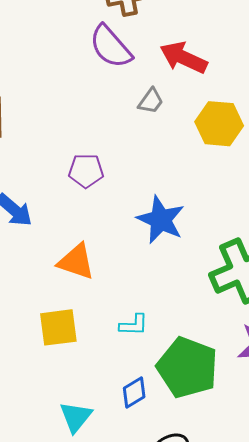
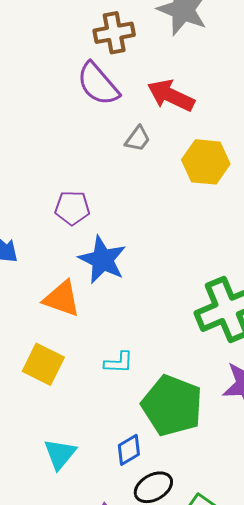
blue star: (161, 220) -> (103, 260), moved
yellow square: (58, 327) -> (43, 364), turned 33
blue diamond: (134, 392) -> (129, 450), moved

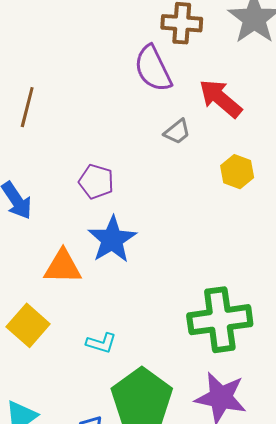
yellow hexagon: (206, 162) -> (237, 172), size x0.7
orange triangle: (62, 299) -> (63, 267), turned -33

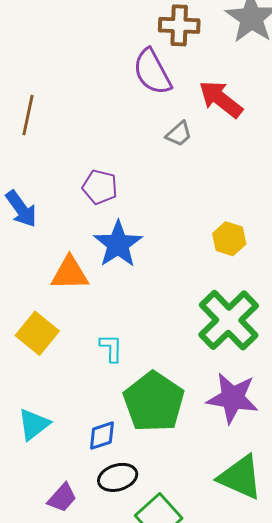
yellow hexagon: (237, 172) -> (229, 239), moved
green cross: (220, 320) -> (229, 320), turned -34
cyan L-shape: (101, 343) -> (111, 348), turned -104

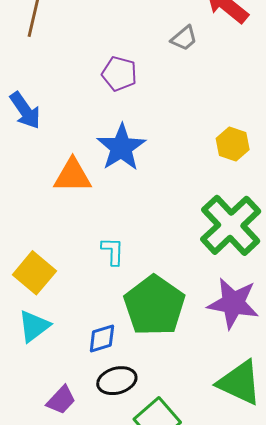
purple pentagon: (100, 187) -> (119, 74), moved
yellow square: (37, 333) -> (34, 273), moved

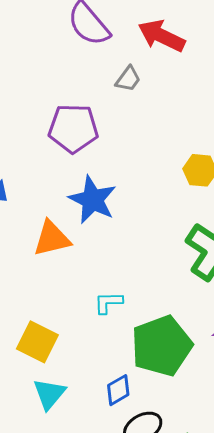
purple pentagon: (119, 74) -> (73, 128), size x1.4
cyan L-shape: (113, 251) -> (108, 303), turned -80
green pentagon: (154, 306) -> (162, 346), turned 30

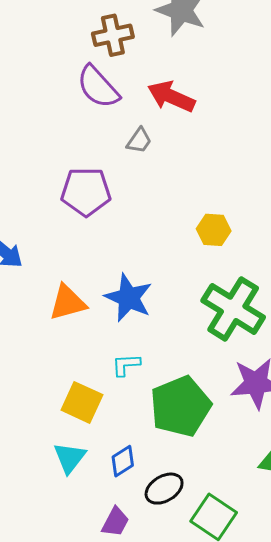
blue star: (93, 200) -> (128, 298), moved
yellow square: (37, 342) -> (82, 402), moved
blue diamond: (118, 390) -> (123, 461), moved

